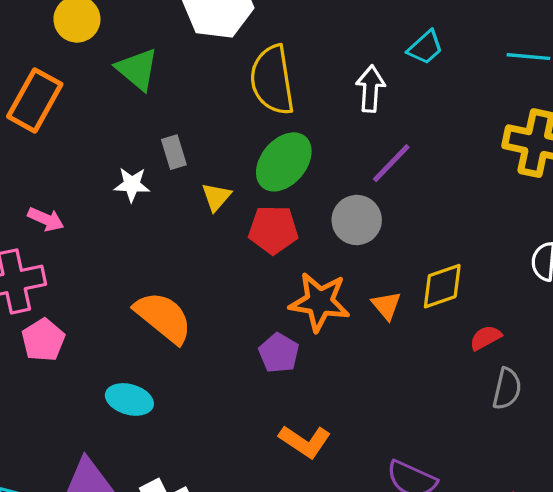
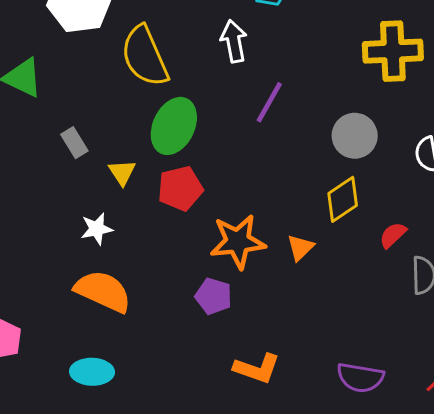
white star: (132, 185) -> (97, 229), moved
gray circle: (357, 220) -> (355, 136), moved
orange triangle: (386, 305) -> (300, 247), moved, turned 40

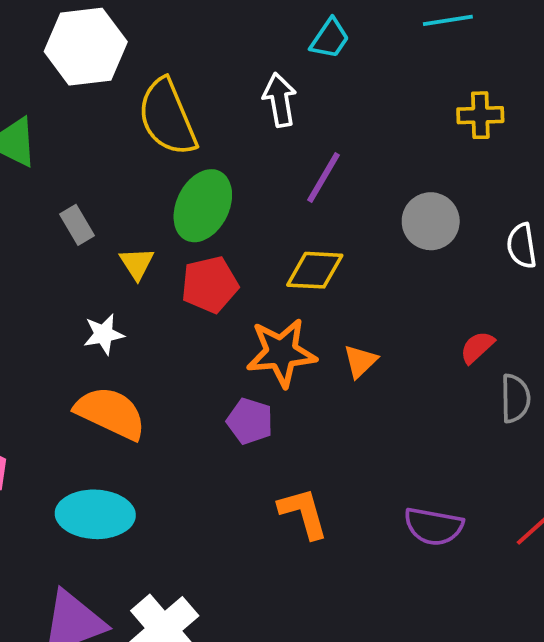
yellow cross: (393, 51) -> (480, 115), size x0.6
yellow diamond: (343, 199) -> (315, 270), moved, turned 36
orange L-shape: (257, 368) -> (303, 513), turned -126
cyan ellipse: (92, 372) -> (95, 514), size x1.4

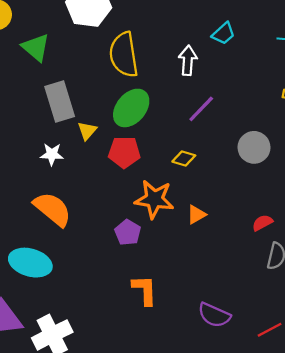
gray rectangle: (77, 225) -> (60, 101), size x1.8
yellow diamond: (315, 270) -> (184, 158), size x0.7
white star: (104, 334) -> (52, 154), moved

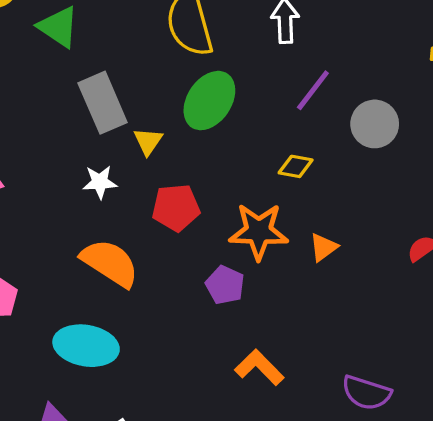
gray circle: (254, 147) -> (375, 124), moved
red pentagon: (124, 152) -> (176, 208), moved
orange L-shape: (145, 290) -> (259, 367), turned -36

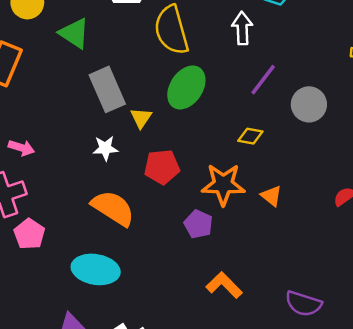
orange triangle: (323, 247) -> (271, 196), turned -45

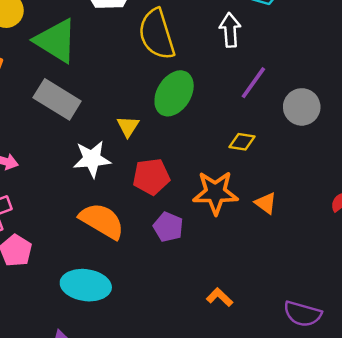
green triangle: (74, 33) -> (56, 41), size x1.4
gray rectangle: (107, 89) -> (57, 99), moved, turned -33
white star: (105, 148) -> (92, 159), size x1.4
purple pentagon: (198, 224) -> (168, 227), moved
orange L-shape: (224, 285) -> (220, 297), size x0.7

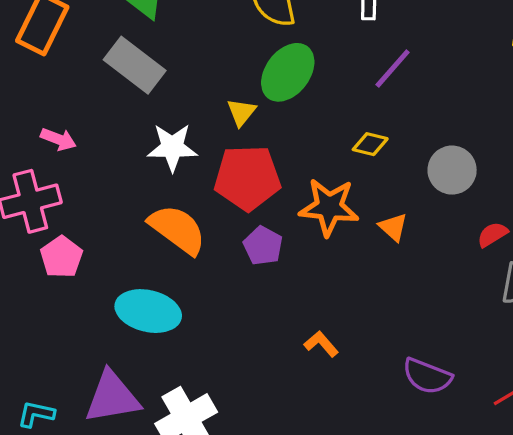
gray circle: (302, 107) -> (452, 170), moved
yellow triangle: (128, 126) -> (241, 112), moved
red pentagon: (151, 177) -> (247, 178), size x1.4

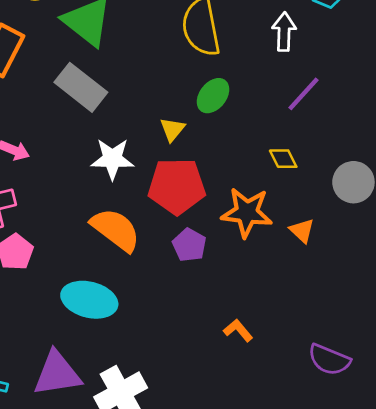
green ellipse: (288, 72) -> (213, 96), size x0.7
yellow diamond: (370, 144) -> (283, 159), turned 48

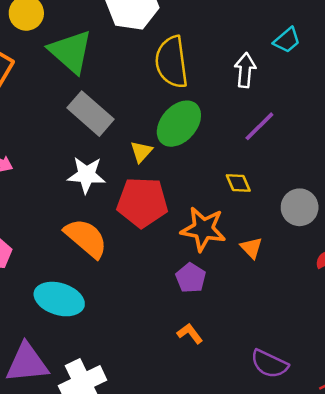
gray rectangle: (81, 87) -> (91, 114), moved
green ellipse: (213, 96) -> (179, 124), size x1.5
purple pentagon: (189, 245) -> (191, 278), moved

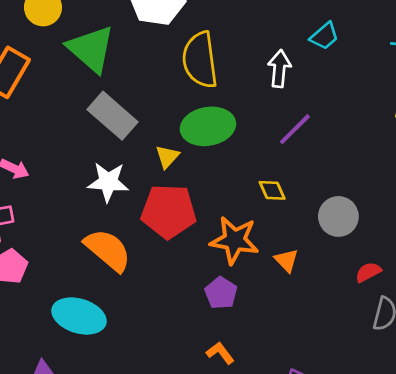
green ellipse: (179, 124) -> (208, 126), turned 39

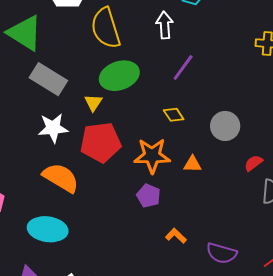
orange triangle: (286, 260) -> (192, 164), turned -36
orange L-shape: (220, 353) -> (176, 236), moved

